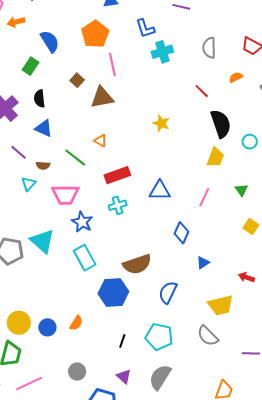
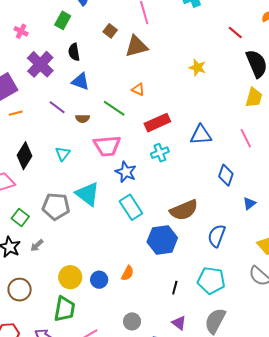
cyan triangle: (29, 184) -> (63, 154), moved
pink line: (204, 197) -> (246, 138), turned -48

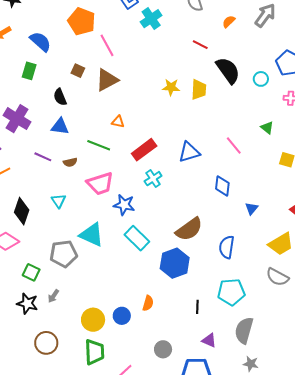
black semicircle: (74, 52) -> (60, 97), moved
yellow trapezoid: (254, 98) -> (199, 90), moved

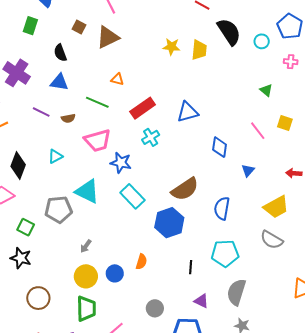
pink line: (234, 145) -> (258, 131), moved
cyan triangle: (58, 201) -> (55, 156), turned 35
gray arrow: (53, 296) -> (86, 246), moved

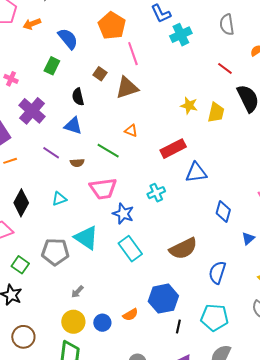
red rectangle: (143, 108) -> (173, 149), moved
blue hexagon: (169, 223) -> (163, 299), moved
orange semicircle: (141, 262) -> (130, 315), turned 35

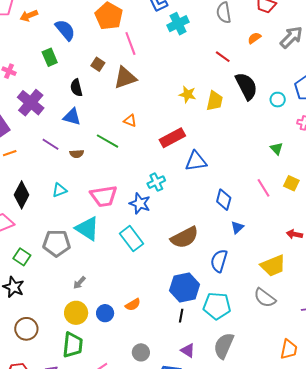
green rectangle: (52, 66) -> (50, 57), turned -48
pink trapezoid: (103, 189) -> (104, 196), moved
blue star: (123, 214) -> (140, 203), moved
blue triangle: (248, 238) -> (237, 227), moved
blue hexagon: (163, 299) -> (185, 288), moved

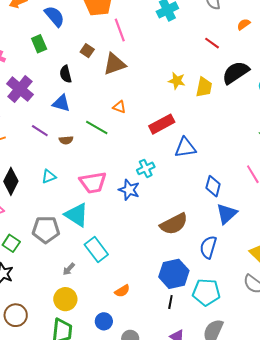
black semicircle: (246, 86) -> (236, 73), turned -96
blue triangle: (237, 227) -> (227, 214), size x1.6
cyan rectangle: (132, 239) -> (96, 249), moved
blue circle: (105, 313) -> (104, 321), moved

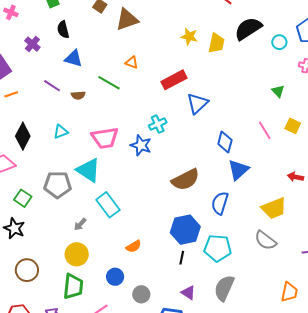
black semicircle: (66, 74) -> (63, 30), moved
purple cross: (20, 89) -> (32, 44), size x0.6
blue triangle: (185, 148) -> (197, 103), turned -35

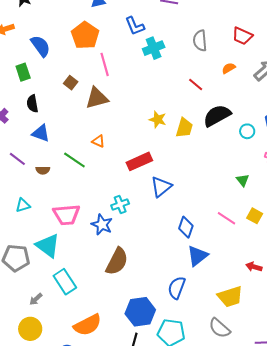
pink line: (265, 130) -> (226, 218), turned -30
brown semicircle: (186, 180) -> (117, 261), moved, turned -40
orange semicircle: (134, 246) -> (87, 325), size x1.8

